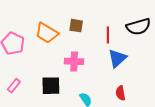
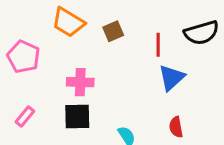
brown square: (76, 26) -> (113, 31), turned -32
orange trapezoid: (47, 33) -> (68, 22), moved
pink cross: (74, 61) -> (80, 82), moved

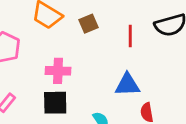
blue triangle: (172, 78) -> (127, 85), moved, turned 40

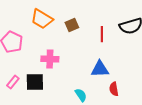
black square: (55, 103) -> (35, 82), moved

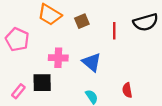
blue triangle: (100, 69) -> (92, 62), moved, turned 42
pink rectangle: (13, 82) -> (18, 91), moved

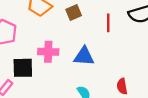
blue triangle: (92, 62) -> (84, 56), turned -36
black square: (42, 83) -> (23, 68), moved

